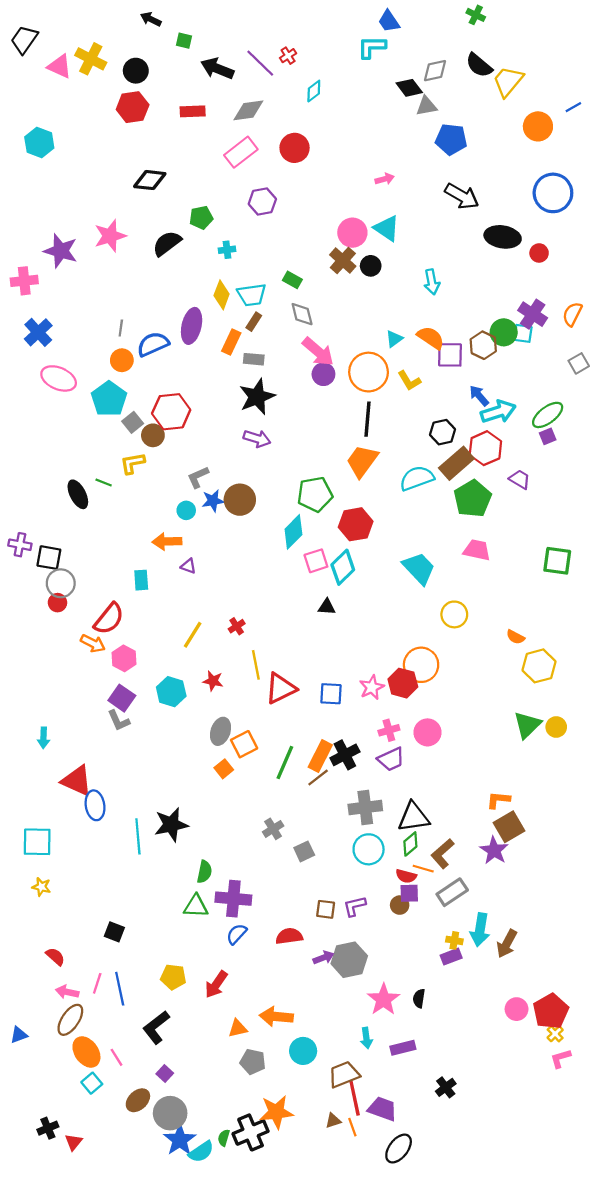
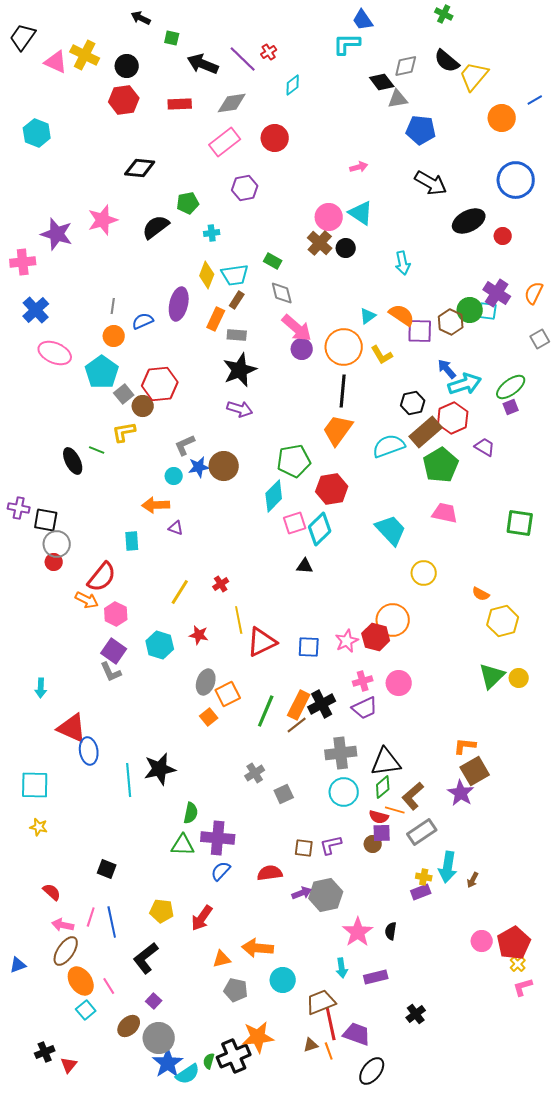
black ellipse: (503, 237) -> (469, 221), turned -36
blue semicircle: (153, 344) -> (143, 321), size x0.7
brown arrow: (507, 944) -> (473, 880), size x0.6

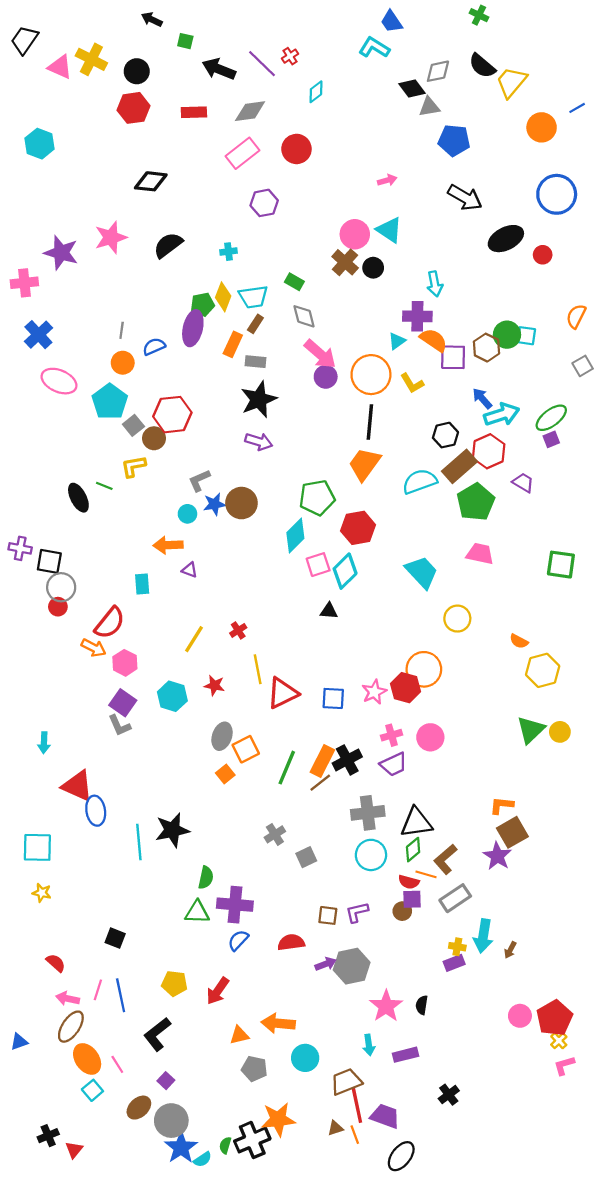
cyan L-shape: (347, 44) -> (374, 47), turned 32
green pentagon: (188, 203) -> (203, 304), moved
purple cross: (497, 293) -> (417, 316), moved, turned -32
cyan semicircle: (188, 1074) -> (203, 1159), size x0.7

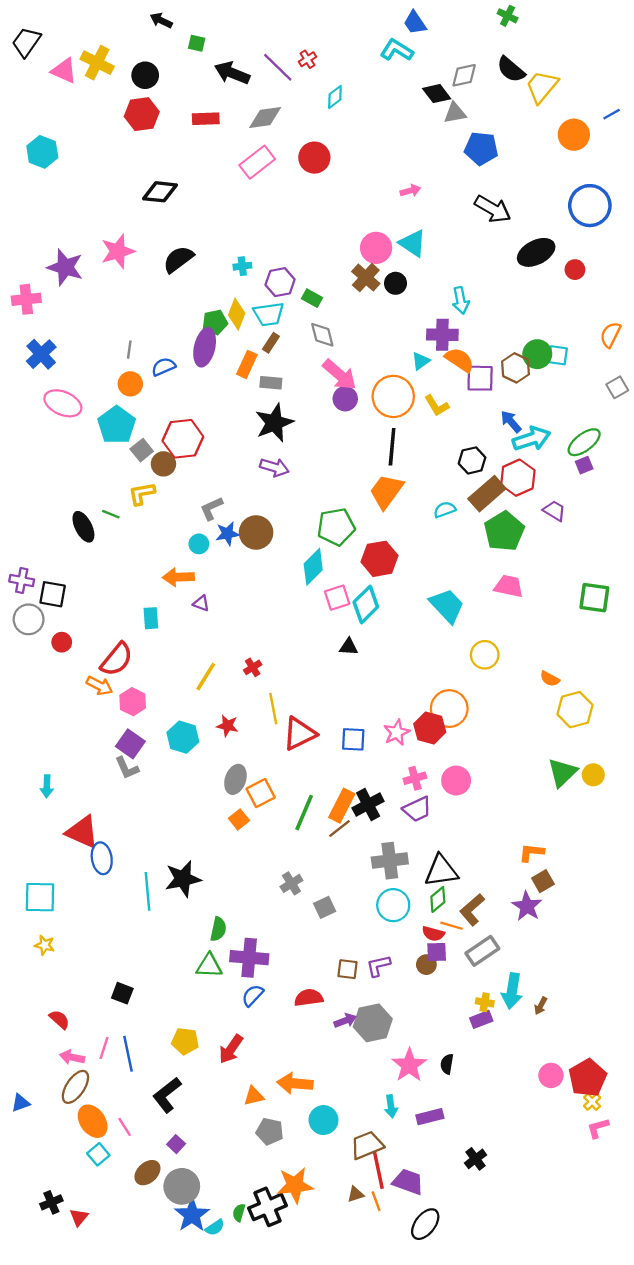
purple hexagon: (264, 203) -> (280, 282), moved
cyan semicircle: (420, 481) -> (445, 510), size x0.6
gray circle: (61, 587) -> (29, 619), moved
brown square: (512, 832) -> (543, 881), size x0.7

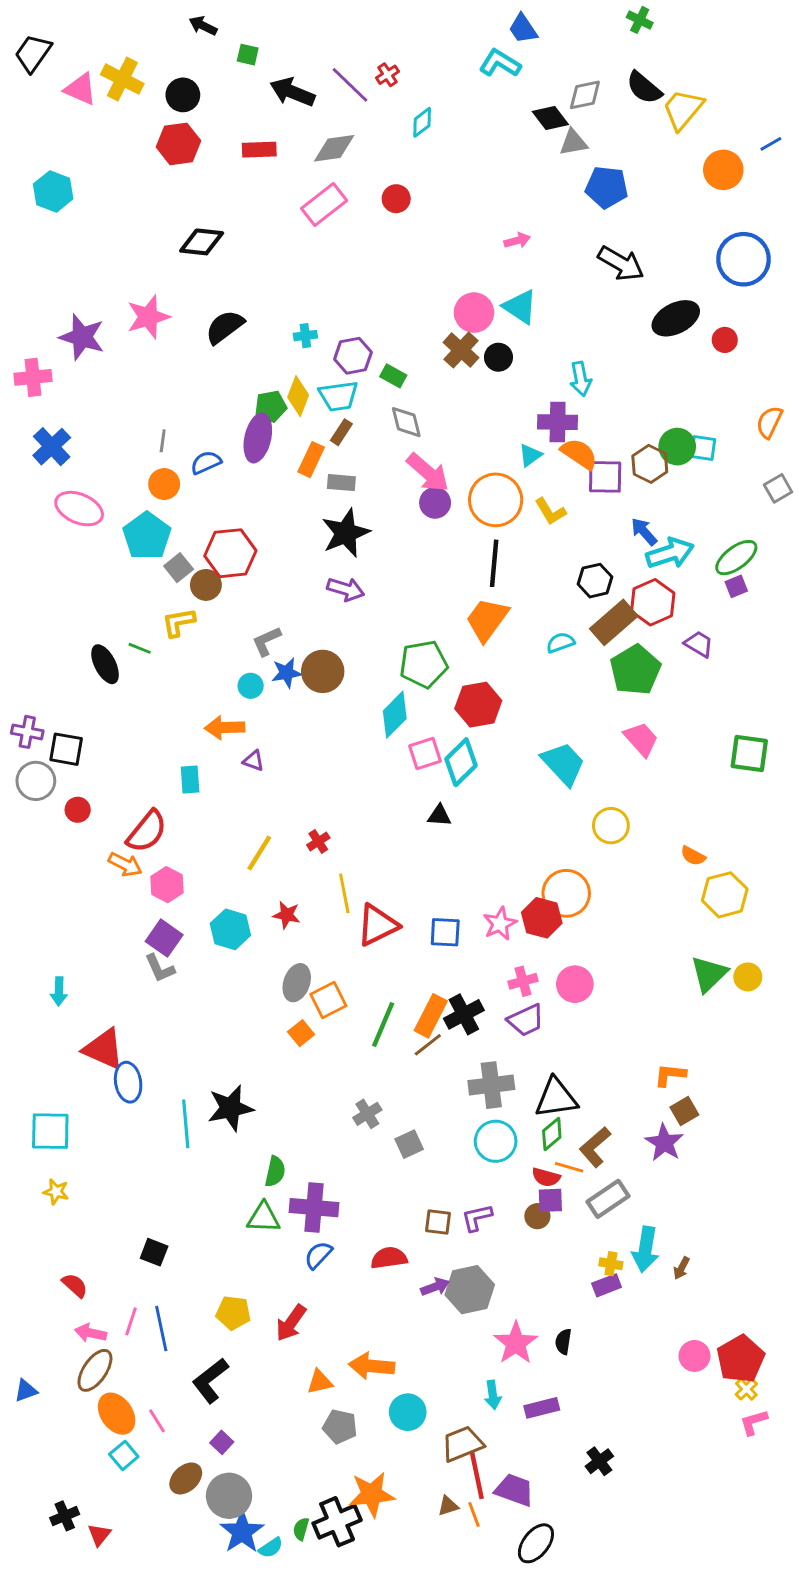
red circle: (314, 158) -> (396, 199), size x0.7
pink trapezoid: (509, 586) -> (641, 739), turned 36

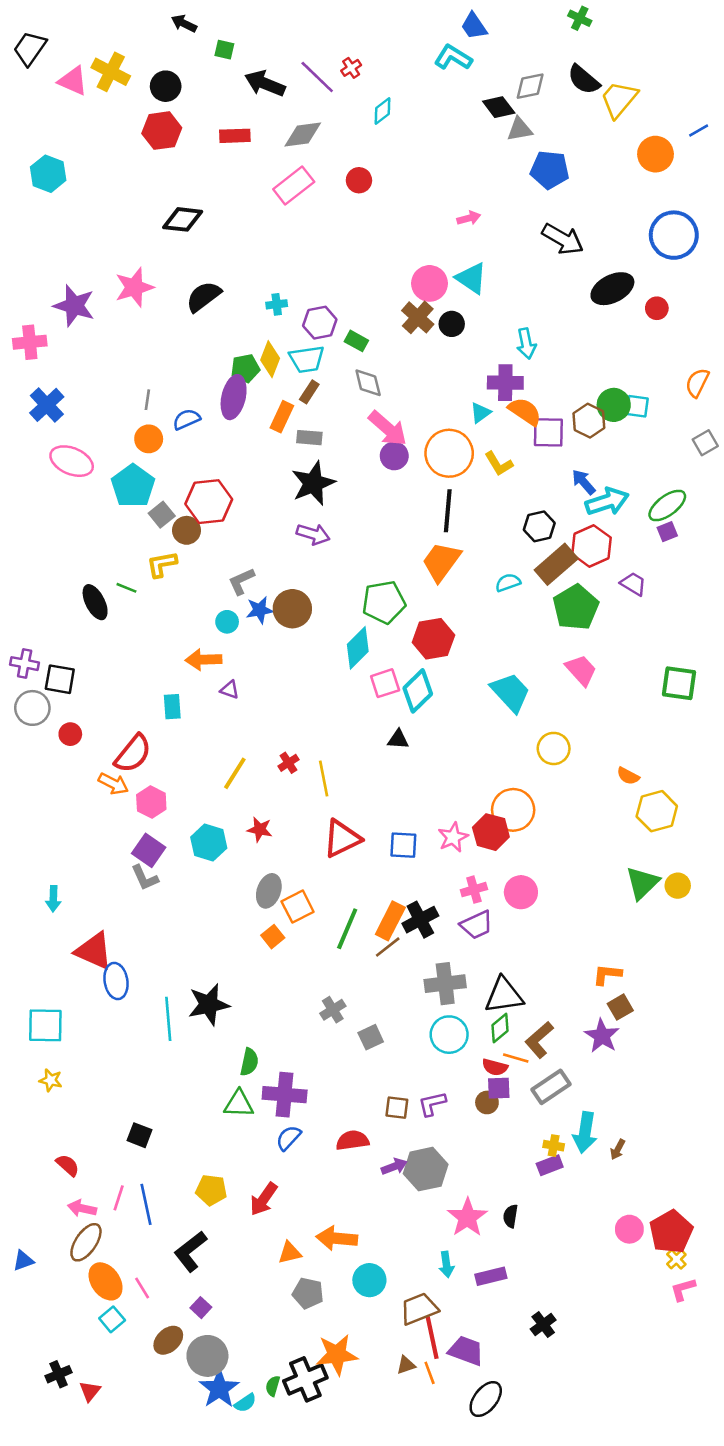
yellow line: (344, 893) -> (324, 779), moved

